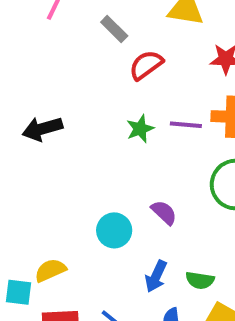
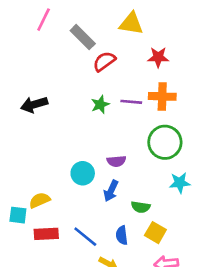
gray rectangle: (114, 29) -> (83, 37), size x1.4
purple semicircle: (164, 212) -> (116, 161), turned 132
blue arrow: (156, 276) -> (111, 191), moved

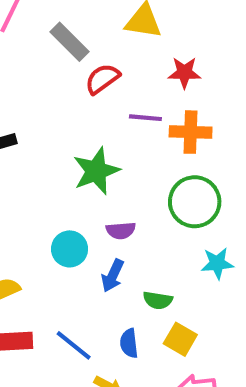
purple line: (131, 102) -> (145, 118), moved
green star: (100, 104) -> (96, 171), moved, size x1.6

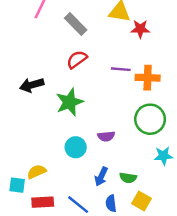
red star: (184, 73) -> (140, 29), moved
red semicircle: (102, 79) -> (77, 59), moved
green star: (96, 171) -> (70, 102), moved
blue arrow: (113, 276) -> (101, 177), moved

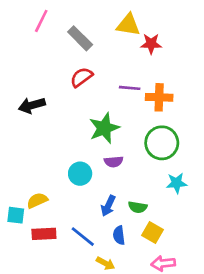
green star: (70, 102) -> (104, 128), moved

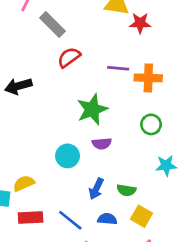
gray rectangle: (80, 38) -> (52, 24), moved
green circle: (162, 143) -> (151, 124), size x0.6
blue semicircle: (119, 235) -> (107, 219), turned 102

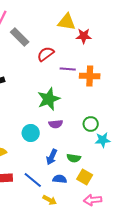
red semicircle: (69, 57) -> (46, 54), moved
green circle: (151, 124) -> (91, 124), moved

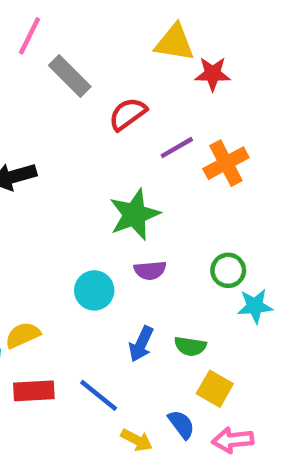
purple line: (68, 69) -> (177, 148), turned -35
orange cross: (90, 76) -> (226, 163), turned -30
blue semicircle: (60, 179) -> (181, 424), moved, turned 48

